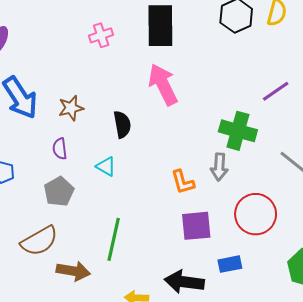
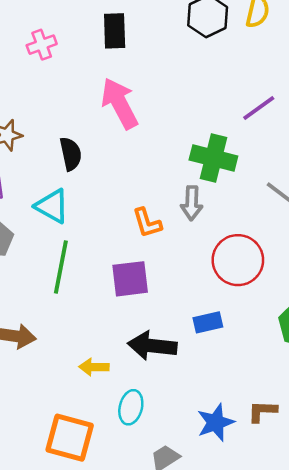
black rectangle: (160, 26) -> (115, 31), size x0.7
cyan triangle: (106, 166) -> (52, 206), size x1.4
purple square: (196, 226) -> (130, 279), moved
green line: (114, 239) -> (61, 267), moved

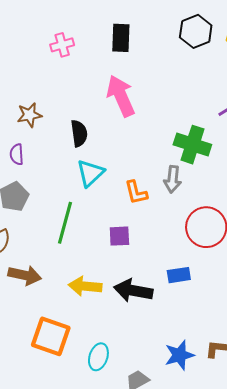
cyan triangle: (52, 206) -> (90, 173), moved, turned 44
purple square: (130, 279) -> (119, 236), size x0.7
yellow arrow: (94, 367) -> (85, 286), moved, size x1.4
cyan ellipse: (131, 407) -> (98, 357), moved
orange square: (70, 438) -> (51, 336), moved

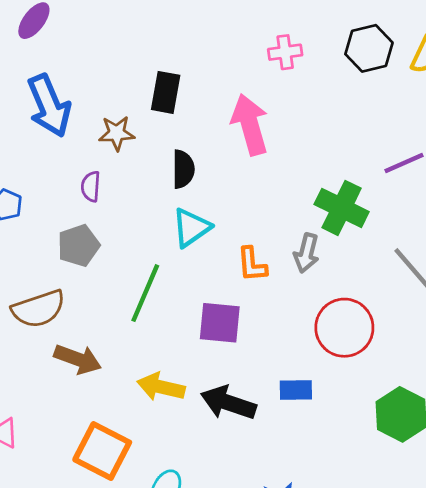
black rectangle: (121, 38) -> (166, 92), moved
pink cross: (62, 45) -> (285, 52), moved
purple square: (119, 236) -> (220, 323), size x1.4

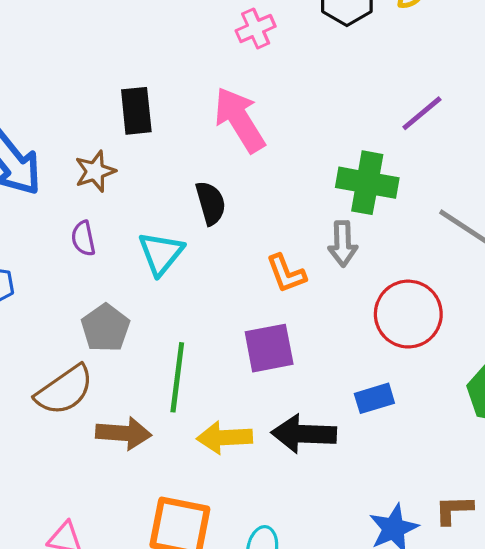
black semicircle: (183, 169) -> (211, 203), moved
cyan triangle: (191, 228) -> (161, 253), moved
gray pentagon: (79, 246) -> (105, 328), moved
green line: (145, 293) -> (177, 377), moved

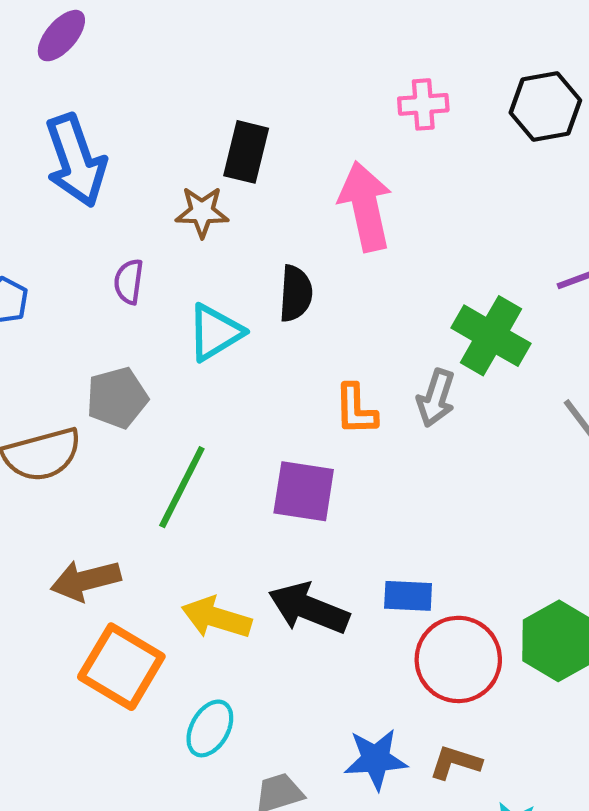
brown star: (95, 171) -> (202, 212), moved
red circle: (408, 314) -> (458, 659), moved
brown arrow: (124, 433) -> (86, 580), moved, turned 142
yellow arrow: (224, 438) -> (216, 618), moved

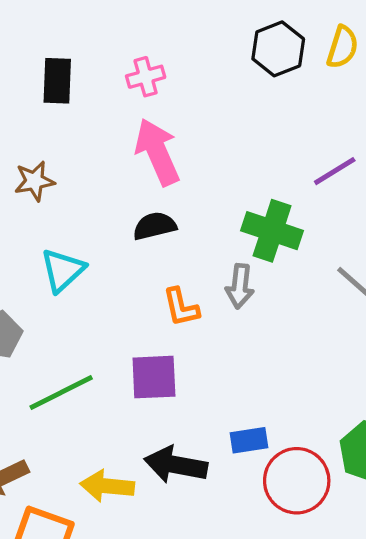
pink cross: (423, 104) -> (146, 77), moved
black rectangle: (246, 152) -> (57, 81), moved
black semicircle: (296, 294) -> (155, 226), moved, turned -96
green line: (182, 487) -> (61, 392), turned 48

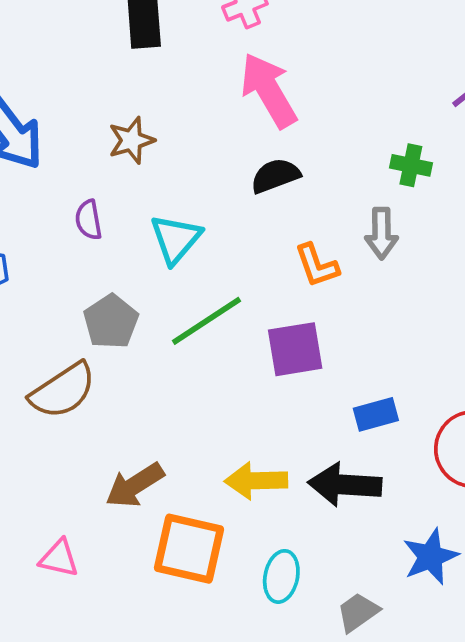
green cross: (272, 231) -> (411, 165), size x0.6
green line: (61, 392) -> (207, 321), moved
blue rectangle: (249, 440) -> (376, 414), moved
black arrow: (176, 465) -> (345, 485), moved

